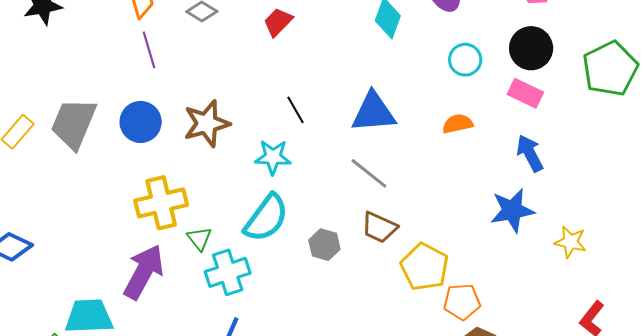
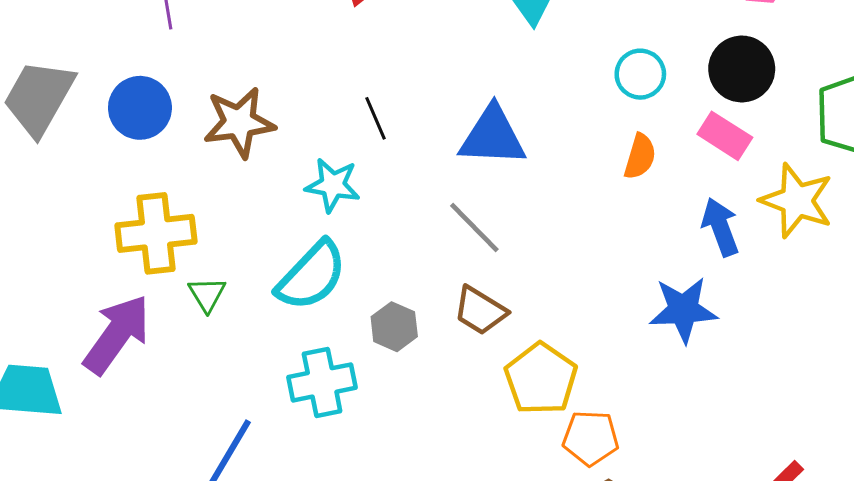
orange semicircle: (458, 124) -> (640, 157), moved, turned 112
yellow star: (570, 242) -> (797, 201), moved, size x1.5
cyan cross: (228, 272) -> (322, 382), moved

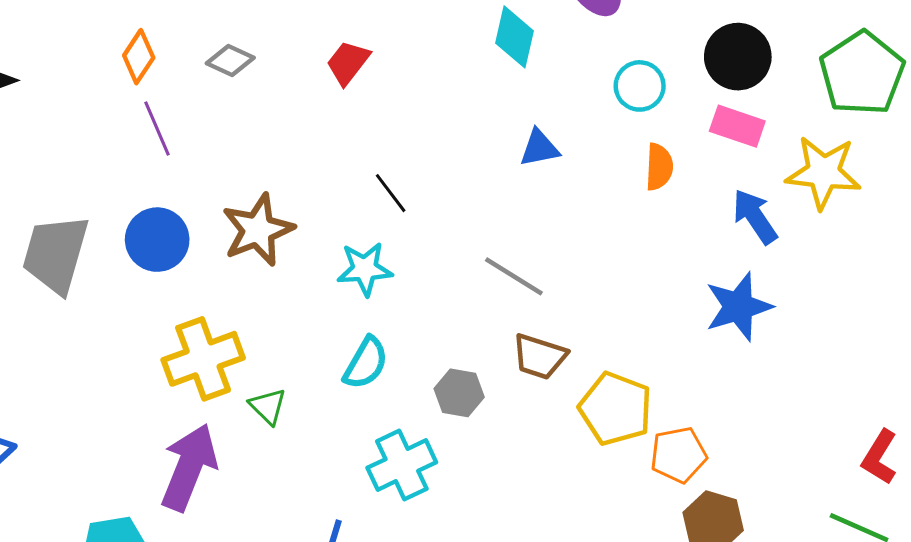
blue triangle: (493, 136) -> (539, 148), moved, size x0.6
cyan semicircle: (311, 276) -> (366, 363), size x0.7

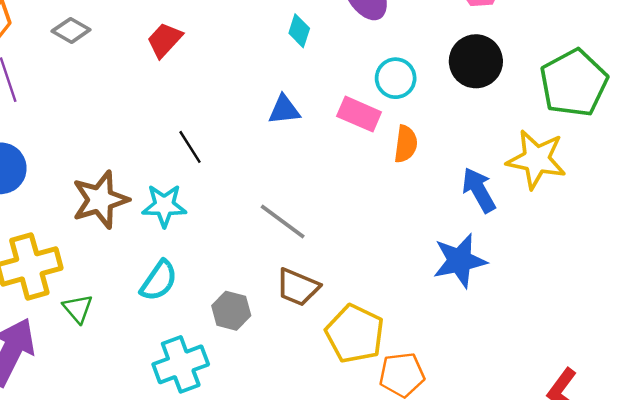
cyan diamond: (515, 37) -> (299, 31), size x0.7
pink rectangle: (737, 126) -> (359, 114), moved
blue triangle: (539, 148) -> (284, 110), moved
brown star: (258, 230) -> (100, 200), moved

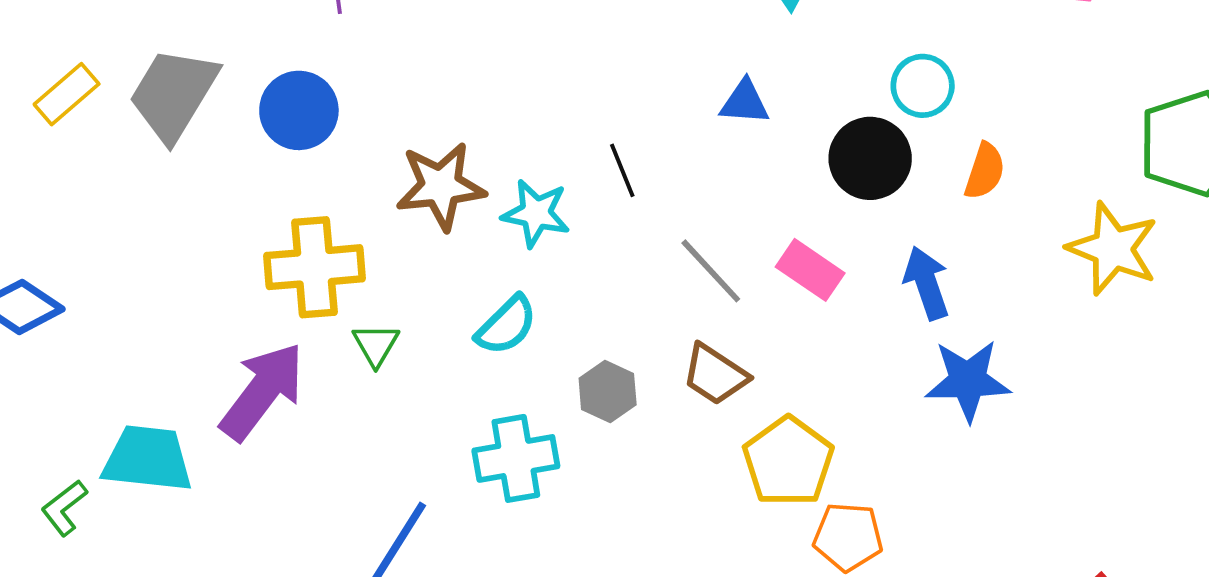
black circle: (476, 61) -> (870, 158), moved
pink rectangle: (359, 114) -> (810, 270), moved
orange semicircle: (406, 144) -> (985, 171), moved
black line: (190, 147) -> (622, 170), moved
blue arrow: (479, 190) -> (927, 283), moved

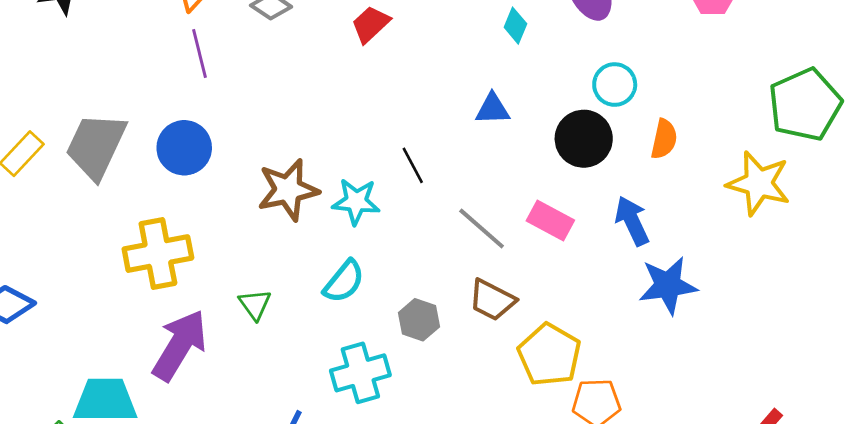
yellow cross: (314, 267) -> (158, 254), moved

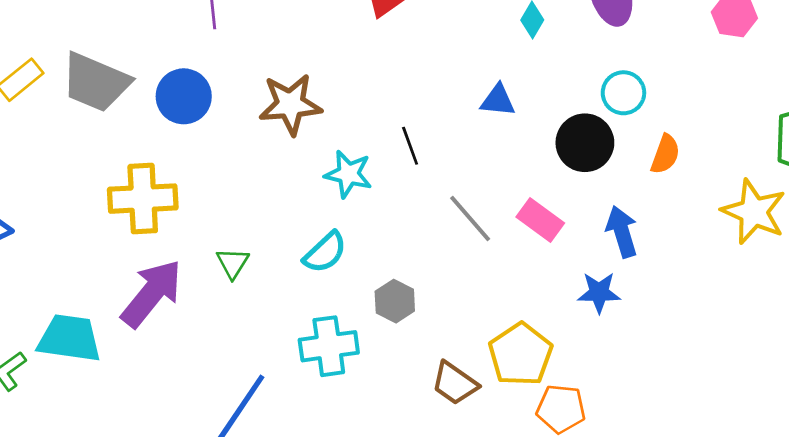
gray trapezoid: (96, 146) -> (96, 82), turned -100
brown star: (288, 190) -> (290, 104), moved
blue star: (668, 285) -> (599, 293), moved, size x0.7
brown trapezoid: (492, 300) -> (455, 383), moved

